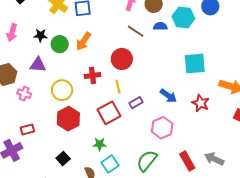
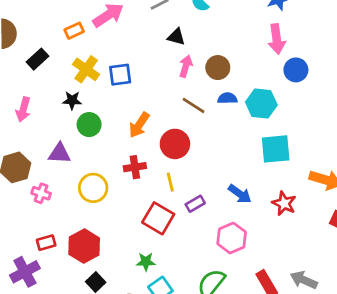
cyan hexagon: (183, 17) -> (261, 104), moved
black star: (40, 35) -> (72, 100), moved
orange arrow: (83, 41) -> (139, 125), moved
red square: (109, 113) -> (158, 218), turned -30
red hexagon: (68, 119) -> (84, 246), moved

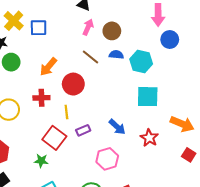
green star: (146, 262) -> (41, 161), moved

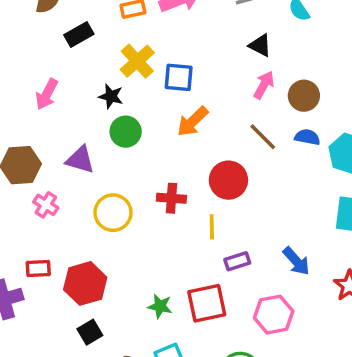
orange arrow: (48, 67) -> (193, 121), moved
red square: (54, 138) -> (207, 303), moved, turned 35

